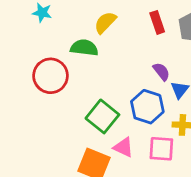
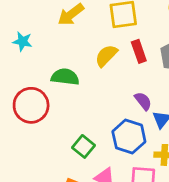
yellow semicircle: (105, 22) -> (106, 56), moved
green square: (102, 116) -> (84, 146), size x0.7

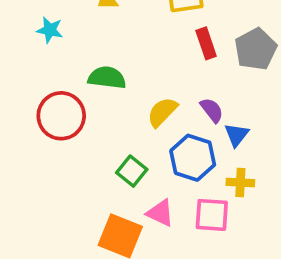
yellow semicircle: (106, 56) -> (162, 112), moved

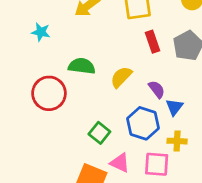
yellow semicircle: (162, 112) -> (121, 77), moved

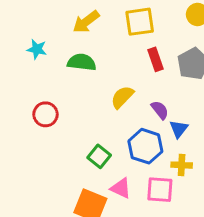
green semicircle: (82, 66) -> (82, 62), moved
red circle: (49, 93) -> (46, 114), size x0.7

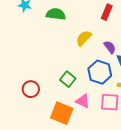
red rectangle: (156, 59) -> (107, 12), turned 42
red circle: (46, 114) -> (31, 89), moved

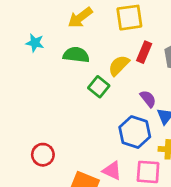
yellow semicircle: (84, 38) -> (119, 65), moved
green square: (68, 79) -> (99, 87), moved

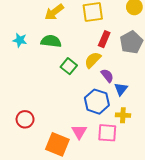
cyan star: (35, 43) -> (20, 40), moved
yellow semicircle: (119, 65) -> (93, 60), moved
pink triangle: (112, 171) -> (79, 132), turned 35

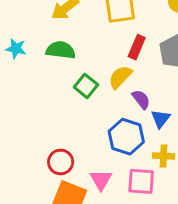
red circle: (25, 119) -> (61, 162), moved

